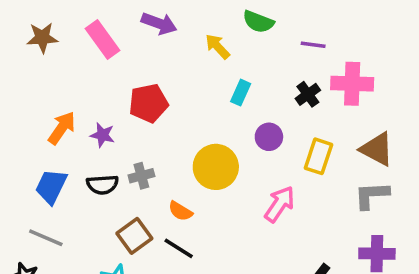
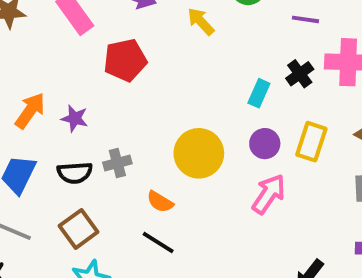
cyan rectangle: (241, 93) -> (259, 93), moved
red pentagon: (149, 103) -> (125, 60), moved
purple circle: (269, 137) -> (265, 144), moved
brown square: (134, 236) -> (79, 229), moved

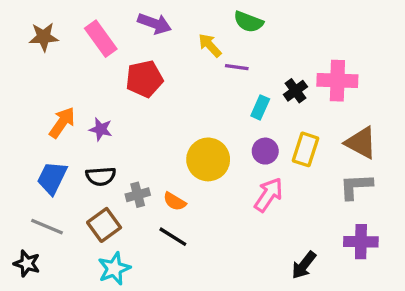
purple line: (305, 19) -> (237, 67), moved
gray cross: (117, 163) -> (138, 195), moved

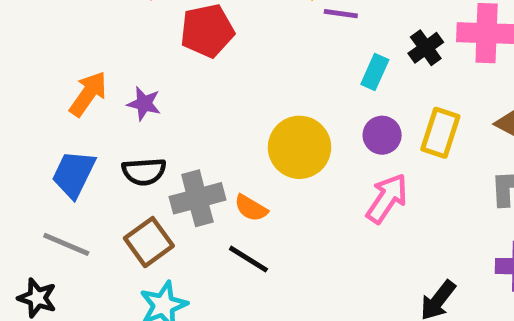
gray cross: (138, 195) -> (197, 198), size x1.5

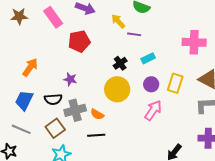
black cross: (426, 48) -> (120, 63), moved
cyan rectangle: (375, 72) -> (148, 58), turned 40
purple star: (144, 104) -> (70, 79), moved
black line: (248, 259) -> (96, 135), turned -36

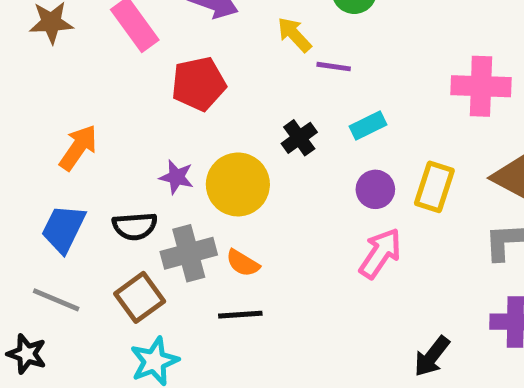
yellow circle: (117, 89) -> (238, 184), moved

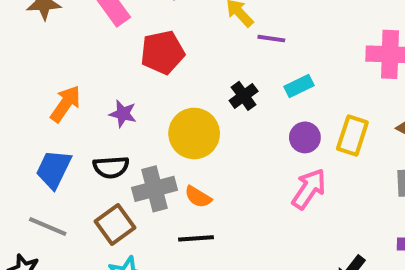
purple star: (176, 177) -> (123, 114), moved

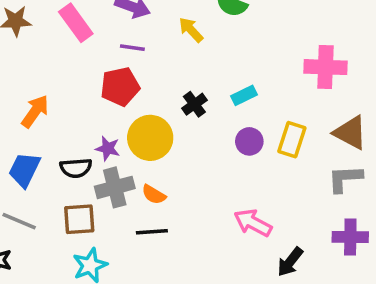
purple line: (271, 39) -> (132, 48), moved
red pentagon: (162, 52) -> (120, 87), moved
purple star: (123, 114) -> (108, 148), moved
pink arrow: (309, 189) -> (253, 223), moved, turned -96
brown square: (115, 225) -> (79, 219), turned 32

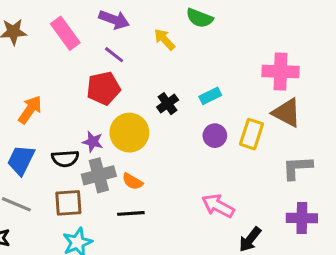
purple line: (132, 48) -> (114, 55), turned 30
brown triangle: (350, 133) -> (287, 113), moved

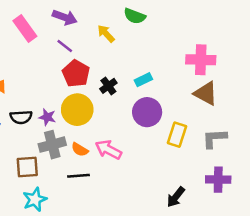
red pentagon: (103, 88) -> (76, 73), moved, turned -30
yellow rectangle: (252, 134) -> (177, 135), moved
purple circle: (215, 136) -> (147, 112), size x1.5
black semicircle: (65, 159) -> (21, 117), moved
pink arrow: (218, 206) -> (108, 150), moved

